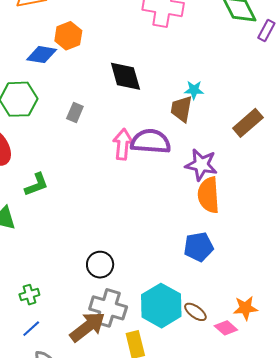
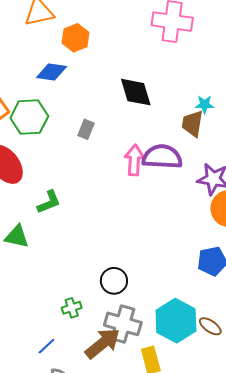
orange hexagon: (68, 36) -> (76, 38), moved
green cross: (29, 295) -> (72, 308), moved

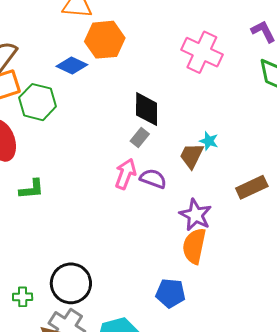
orange hexagon: (76, 38) -> (105, 40), size x1.4
gray rectangle: (86, 129) -> (140, 137), moved
purple semicircle: (162, 157) -> (153, 179), size x0.7
black circle: (114, 281) -> (71, 283), size x1.5

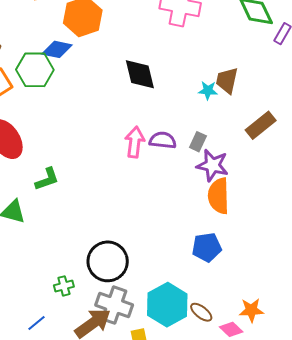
green hexagon: (38, 102) -> (35, 70), moved
gray rectangle: (140, 137) -> (198, 142), moved
brown trapezoid: (192, 156) -> (227, 80), moved

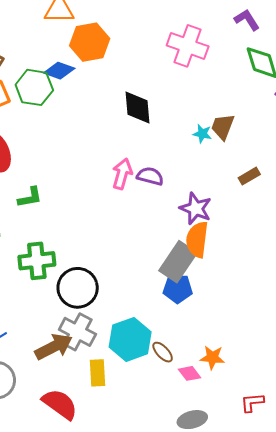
brown rectangle: (261, 125) -> (249, 176), size x0.7
gray rectangle: (198, 142) -> (178, 262), moved, size x2.0
green cross: (64, 286) -> (37, 261), moved, size x1.8

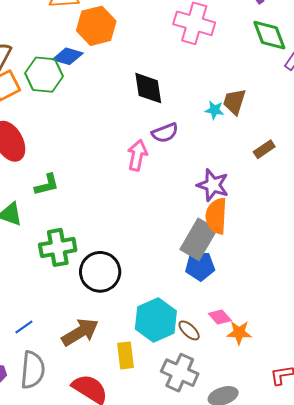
purple semicircle: (150, 176) -> (165, 133), moved, turned 148
gray cross: (77, 332) -> (180, 373), moved
pink diamond: (190, 373) -> (220, 317), moved

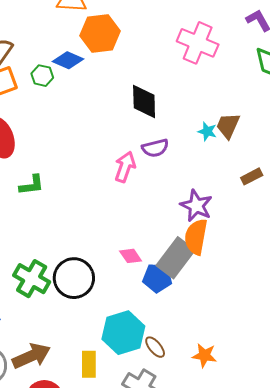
green hexagon: (44, 75) -> (42, 76), size x0.6
green cross: (58, 247) -> (32, 279), moved, turned 33
blue pentagon: (200, 266) -> (157, 278), moved
pink diamond: (220, 317) -> (131, 256), moved
brown arrow: (80, 332) -> (31, 356), moved

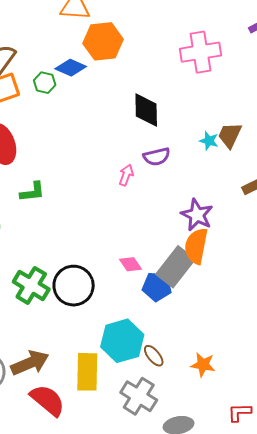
pink cross: (198, 43) -> (200, 52), turned -33
pink arrow: (125, 167) -> (126, 175), size x0.7
yellow rectangle: (89, 364) -> (87, 372), size x1.4

